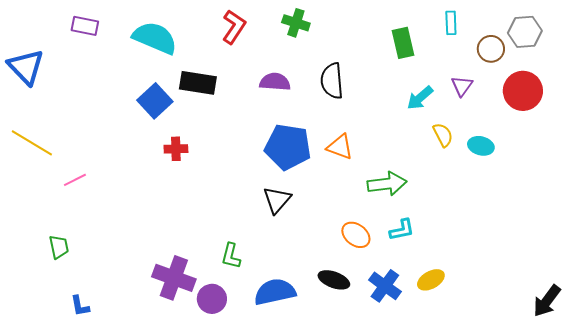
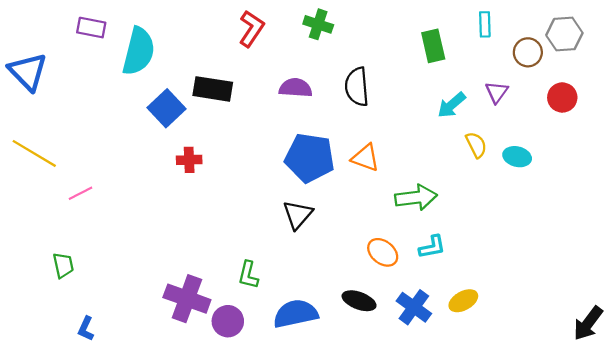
cyan semicircle: (155, 38) -> (139, 51), moved, turned 81
red circle: (523, 91) -> (562, 97), size x0.7
blue L-shape: (80, 306) -> (86, 329), turned 35

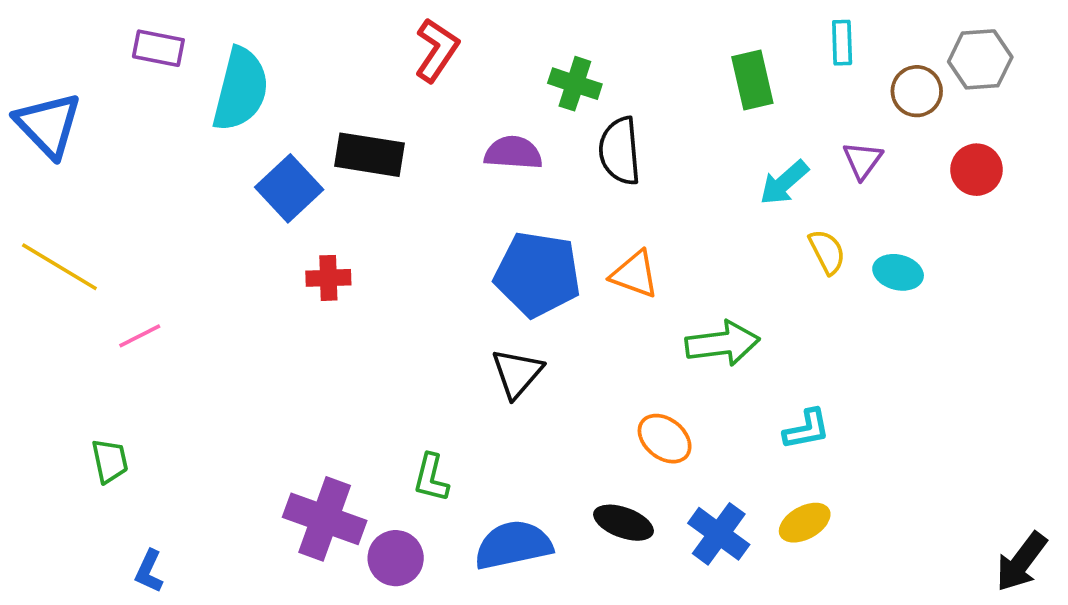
green cross: (318, 24) -> (575, 84), moved
cyan L-shape: (432, 247) -> (807, 429), moved

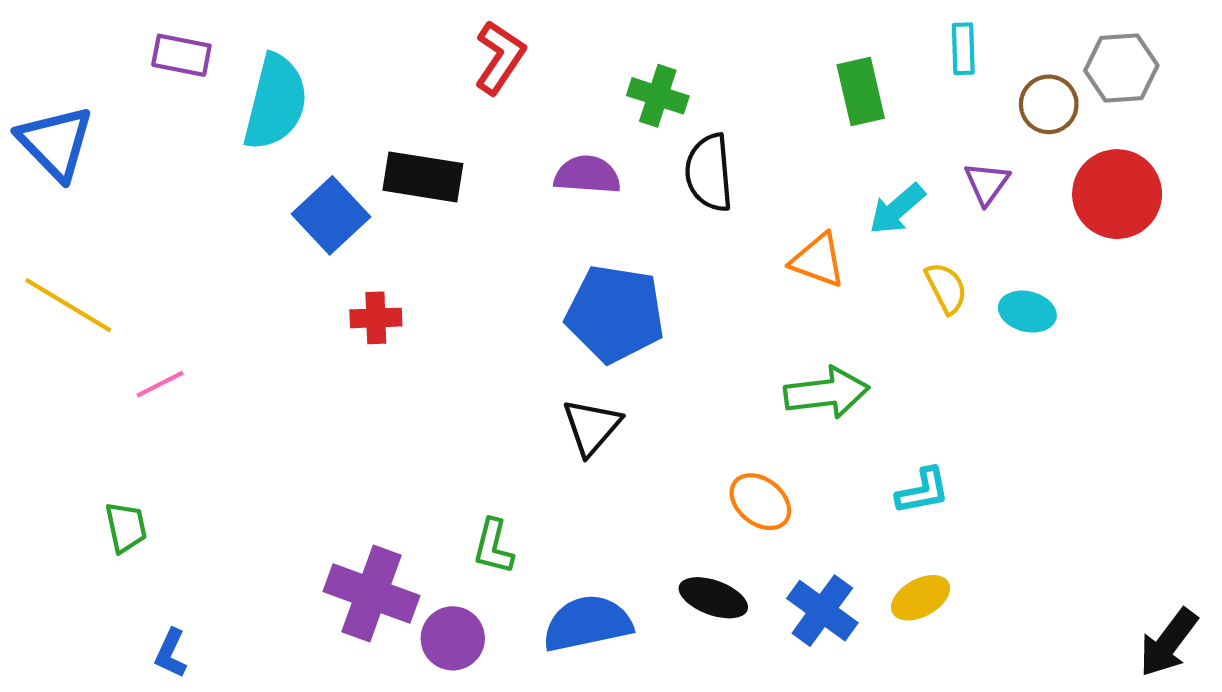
red circle: (977, 170) -> (1117, 194), size x1.5
orange triangle: (635, 274) -> (818, 260), moved

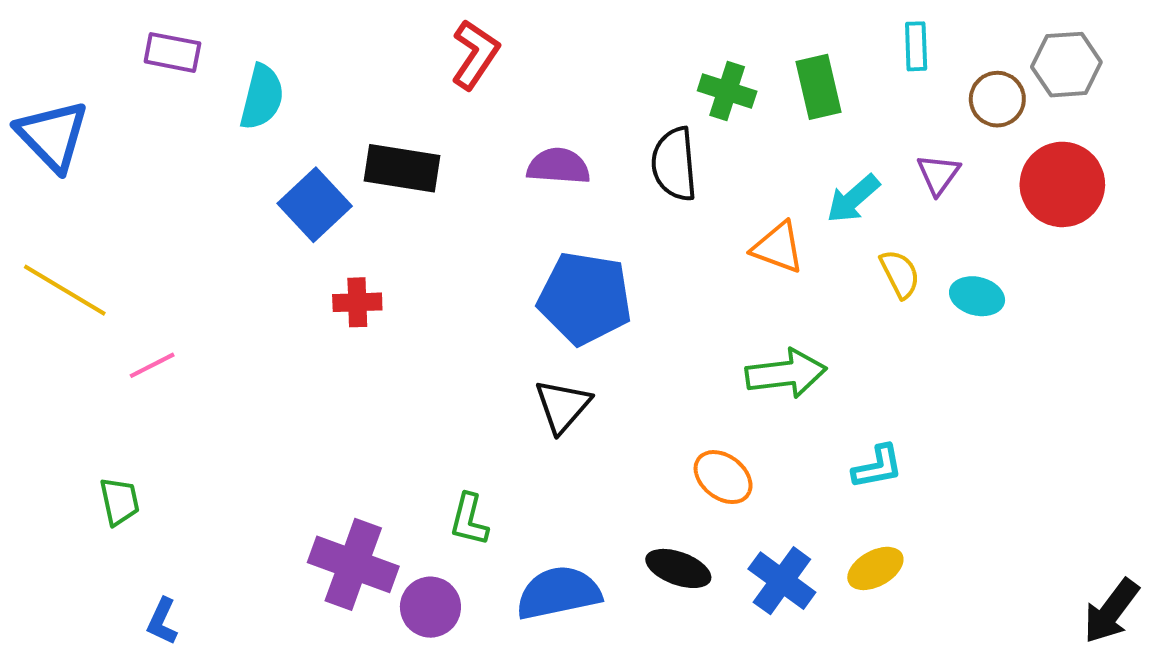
green cross: (658, 96) -> (727, 91), moved
cyan semicircle: (275, 102) -> (262, 97), size x0.7

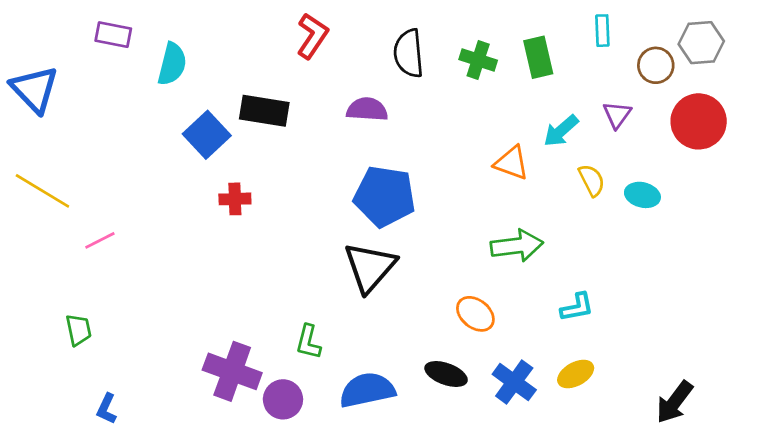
black semicircle: (674, 164) -> (409, 53), moved
black triangle: (563, 406) -> (370, 267), size x1.4
black arrow: (1111, 611) -> (675, 402), moved

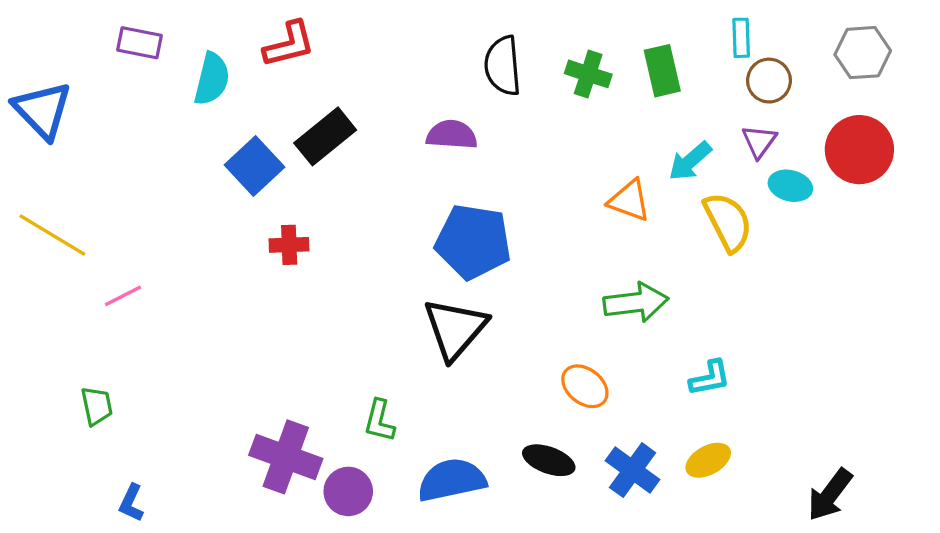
red L-shape: (312, 36) -> (289, 44), moved, turned 42
brown circle: (656, 65) -> (769, 81), moved
black rectangle: (264, 111) -> (325, 136), turned -48
yellow semicircle: (592, 180) -> (728, 222), size x1.5
cyan ellipse: (642, 195) -> (790, 186), moved

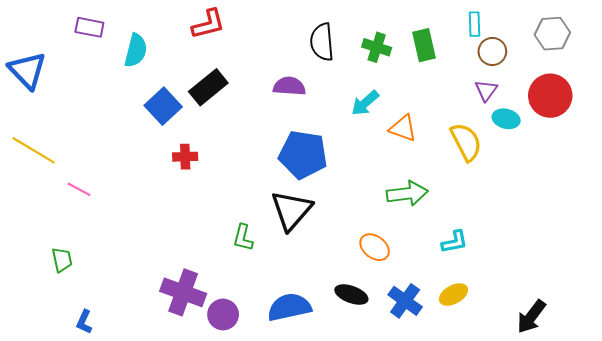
red L-shape: (289, 44) -> (208, 24), moved
cyan arrow: (690, 161) -> (365, 103), moved
pink line: (123, 296) -> (79, 189), turned 55
green L-shape: (379, 421) -> (243, 238), moved

